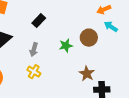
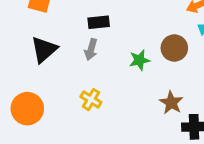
black rectangle: (39, 21) -> (99, 22), turned 40
gray arrow: (34, 50) -> (91, 50), moved

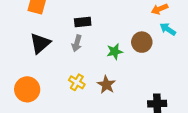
brown star: (171, 103) -> (106, 85), moved

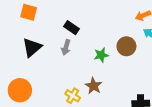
black rectangle: (83, 22) -> (71, 28), turned 40
yellow cross: (77, 82) -> (73, 96), moved

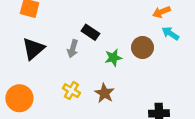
black rectangle: (71, 28) -> (90, 32), moved
yellow cross: (73, 96) -> (71, 91), moved

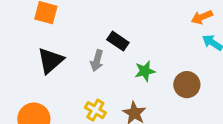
brown circle: (142, 47) -> (187, 85), moved

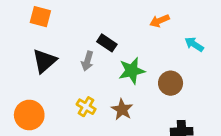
orange arrow: (202, 17) -> (159, 21), moved
green star: (145, 71) -> (132, 71), size x1.4

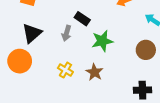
brown circle: (171, 83) -> (146, 50), moved
orange circle: (29, 115) -> (20, 61), moved

